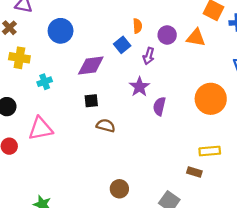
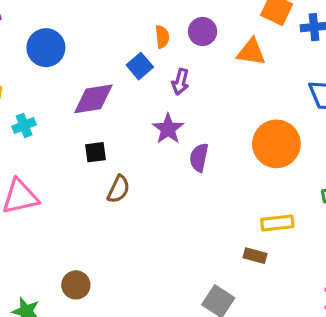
purple circle: (167, 35) -> (203, 31), moved
brown semicircle: (106, 126) -> (119, 189), turned 102
brown circle: (119, 189) -> (76, 285), moved

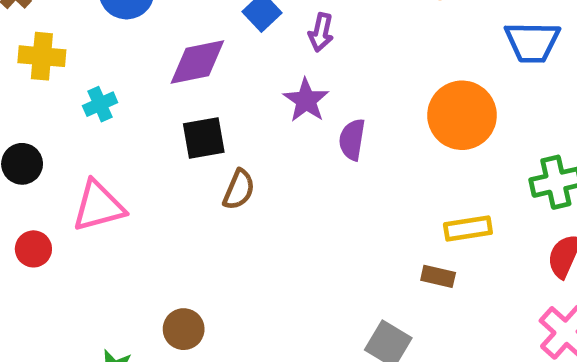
black square: (96, 152) -> (204, 138), size x1.4

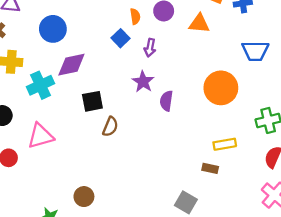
purple diamond: (197, 62) -> (71, 65), moved
cyan cross: (100, 104) -> (41, 85), size x1.6

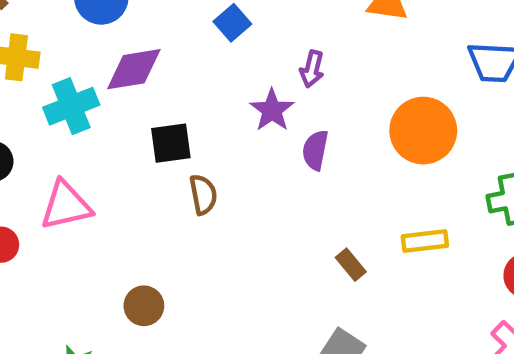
purple arrow: (150, 48) -> (312, 69), moved
brown semicircle: (110, 127) -> (203, 195), turned -36
brown rectangle: (210, 168) -> (351, 265), moved, turned 35
brown circle: (84, 197) -> (144, 306), moved

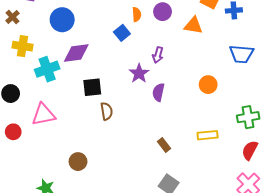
orange circle: (423, 131) -> (208, 85), size x0.6
brown rectangle: (351, 265) -> (164, 145), moved

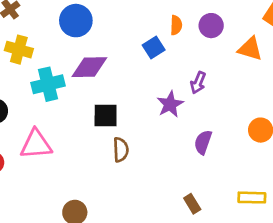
purple semicircle: (158, 92) -> (203, 142), moved

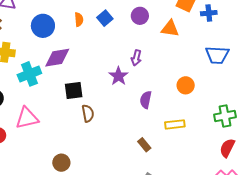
orange semicircle: (176, 25) -> (79, 19), moved
blue square: (154, 47) -> (105, 18), moved
yellow rectangle: (252, 198) -> (175, 124), moved

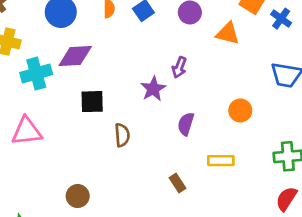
blue cross: (209, 13) -> (281, 19), turned 35
brown semicircle: (88, 113) -> (122, 135), moved
brown circle: (61, 163) -> (78, 196), moved

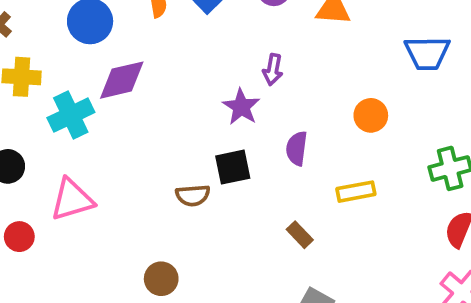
black square: (92, 102) -> (233, 167), moved
brown semicircle: (122, 135) -> (193, 195), moved, turned 100

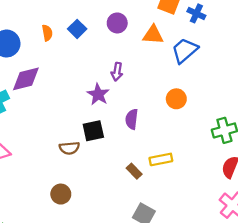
blue trapezoid: (427, 53) -> (185, 50), moved, turned 140
yellow rectangle: (356, 192) -> (161, 159), moved
brown circle: (161, 279) -> (61, 194), moved

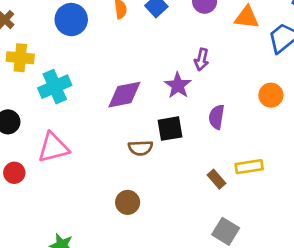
purple diamond: (26, 79) -> (124, 95), moved

